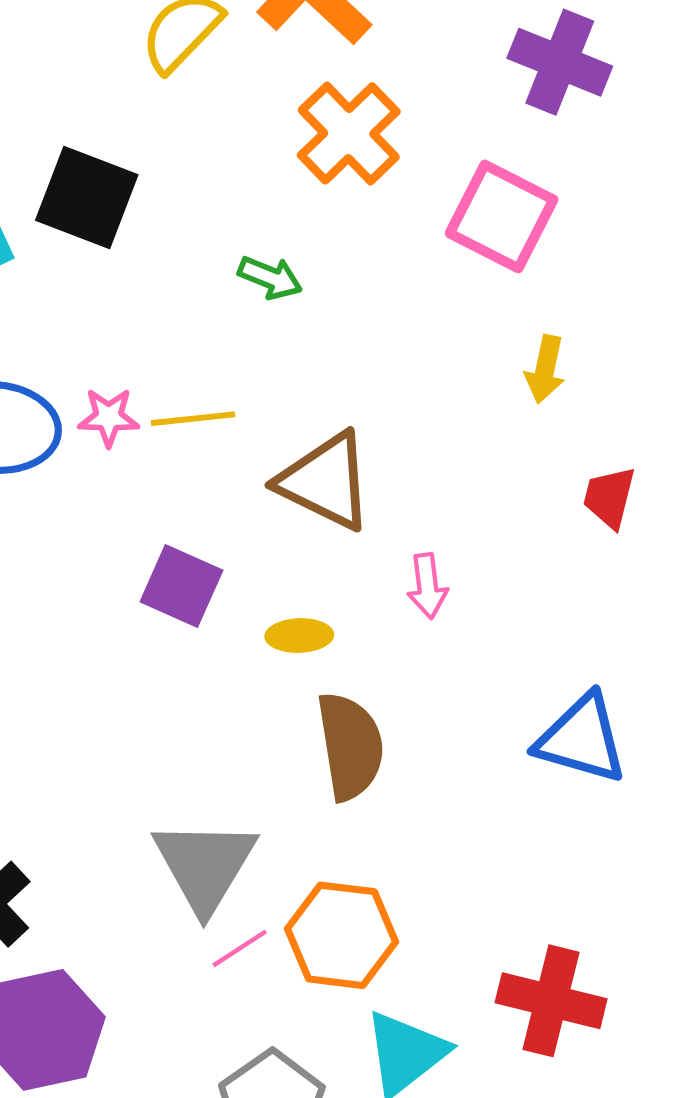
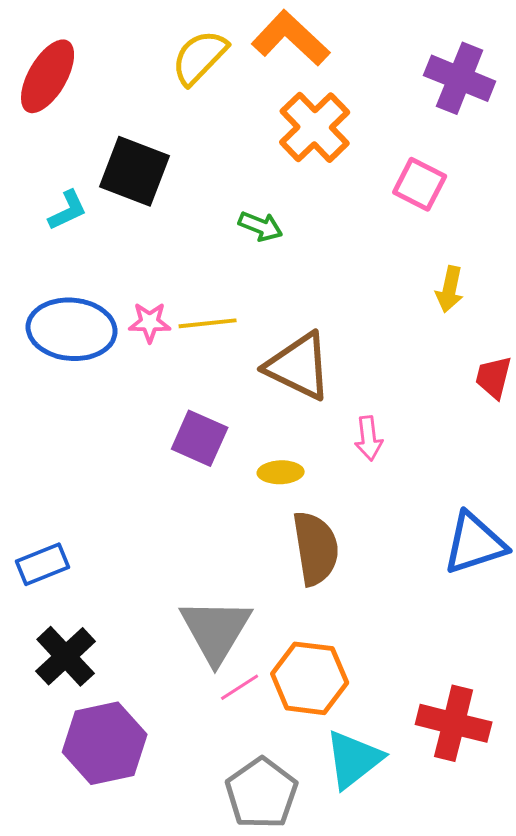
pink square: (502, 216) -> (420, 184), size x0.7
blue triangle: (582, 739) -> (475, 543), turned -34

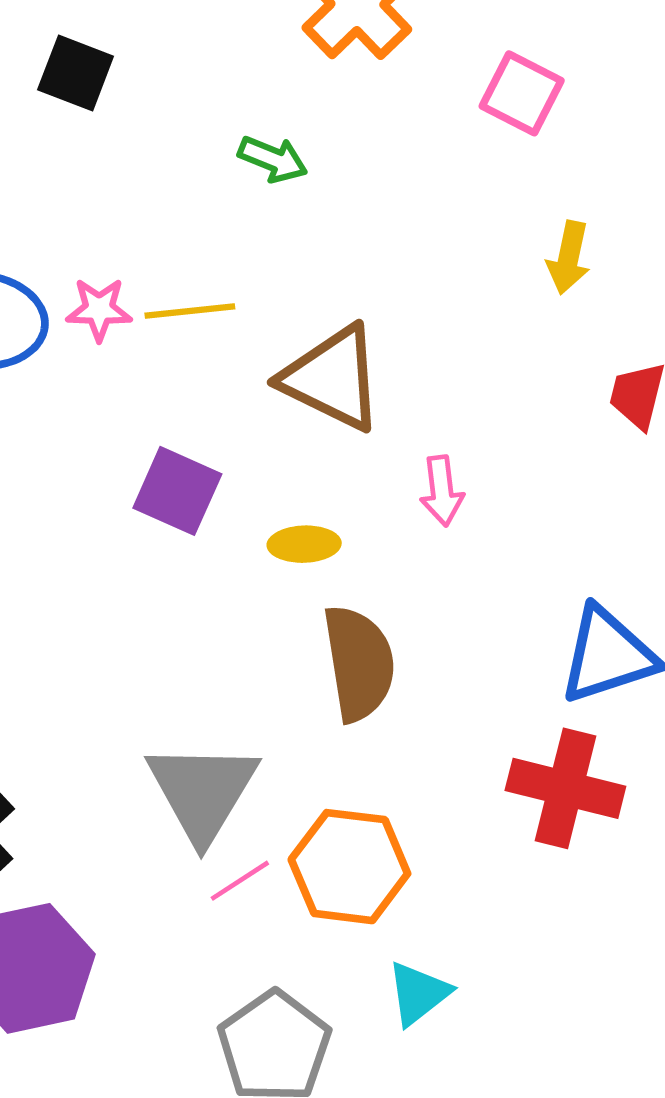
black square: (135, 171) -> (76, 73), size x0.7
red cross: (454, 723) -> (565, 788), moved
cyan triangle: (354, 759) -> (418, 993), size x0.7

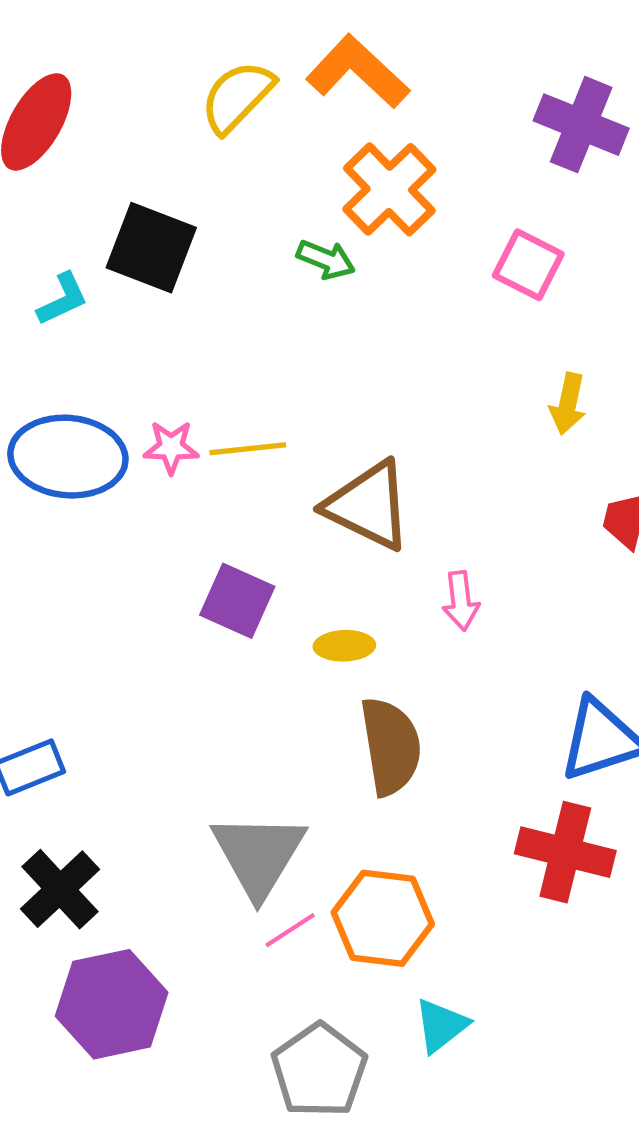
black square: (76, 73) -> (151, 248), size x1.4
green arrow: (273, 159) -> (326, 259), moved

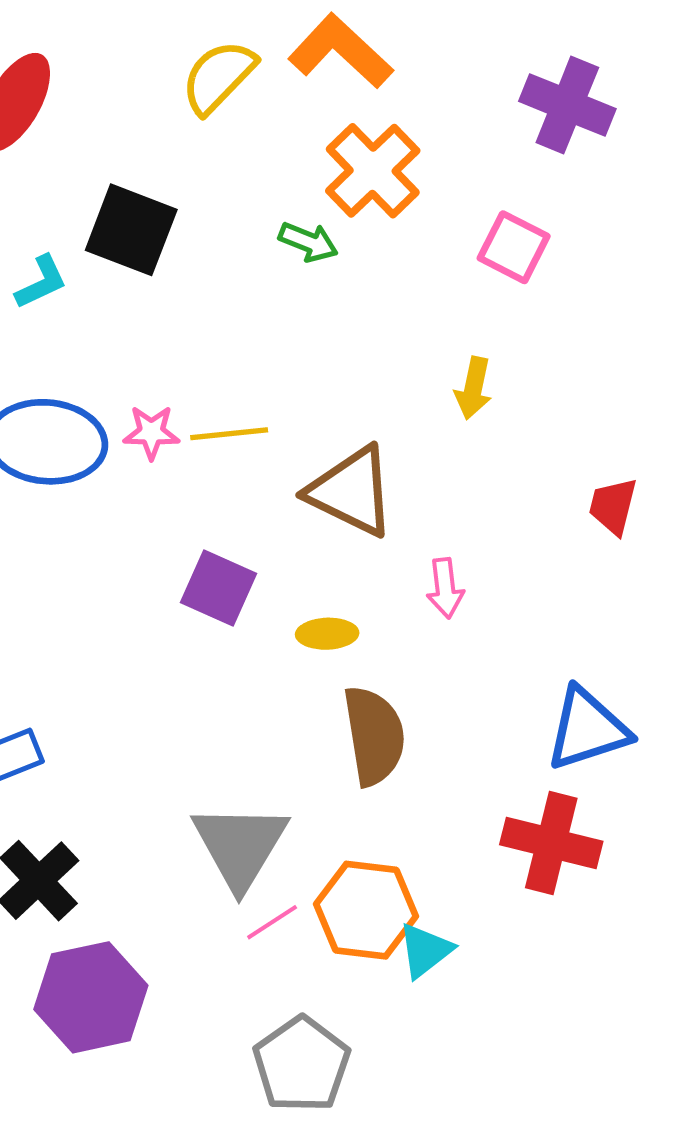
yellow arrow: (568, 404) -> (473, 388), moved
cyan triangle: (441, 1025) -> (425, 950), moved

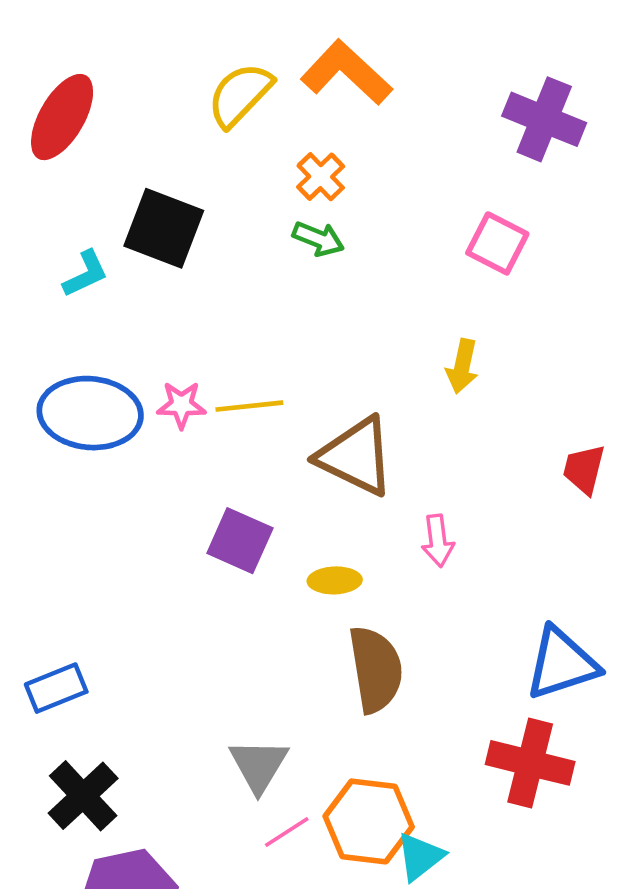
orange cross: (373, 171) -> (321, 177), moved, size x0.6
gray triangle: (240, 846) -> (259, 765), size x0.7

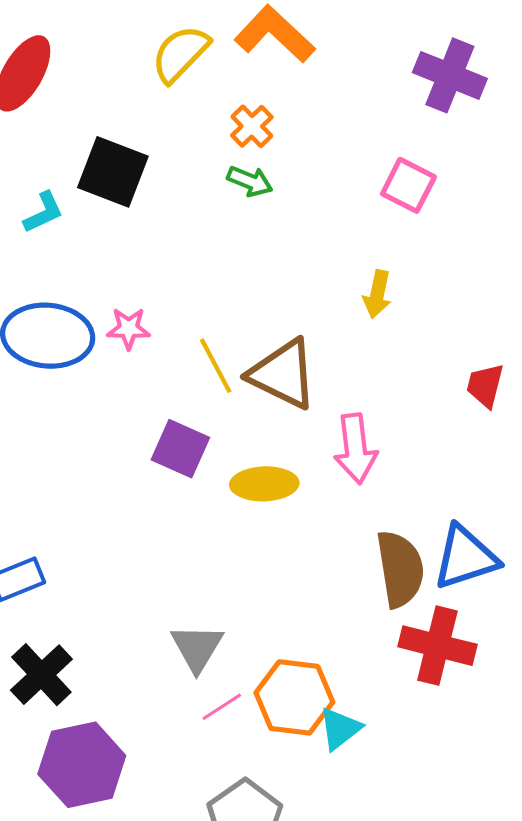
yellow line: (249, 406) -> (216, 366), moved, turned 68
pink arrow: (438, 541) -> (356, 449), size x1.5
yellow ellipse: (335, 580) -> (264, 484), size x1.4
brown semicircle: (376, 669) -> (400, 569), moved

